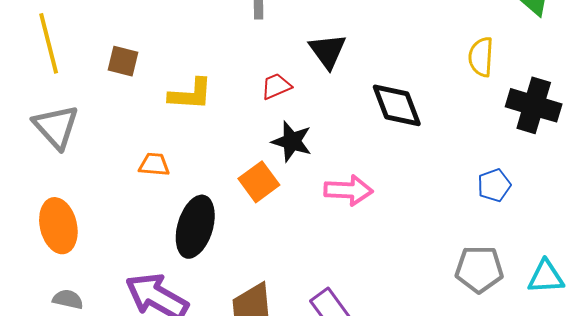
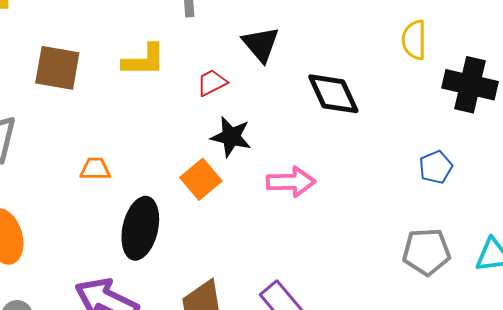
brown square: (123, 61) -> (57, 68), size x1.5
yellow L-shape: (191, 94) -> (144, 60), moved

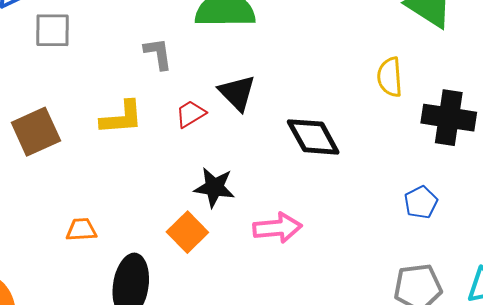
brown square: (57, 68) -> (36, 132), turned -30
red trapezoid: (212, 83) -> (191, 114), moved

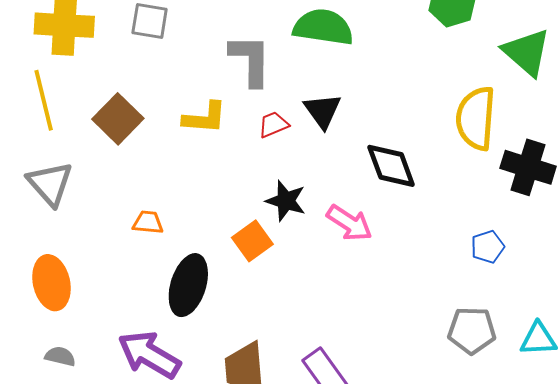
gray L-shape: (158, 54) -> (250, 60), size x1.6
yellow semicircle: (390, 77) -> (476, 118), size x1.6
brown square: (36, 132) -> (118, 119), turned -30
pink arrow: (277, 228) -> (349, 223), moved, turned 30

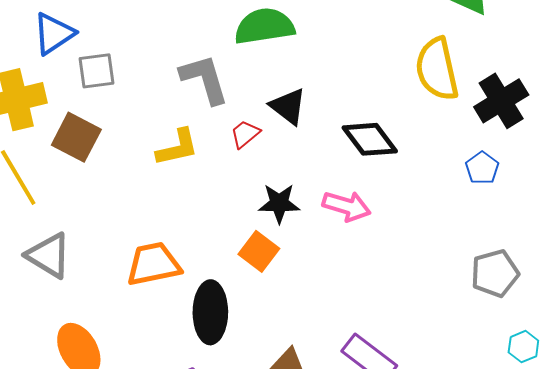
brown square: (118, 119) -> (76, 137), moved
black cross: (528, 167) -> (501, 101), turned -32
orange trapezoid: (148, 222) -> (154, 264), size x1.8
blue pentagon: (488, 247) -> (482, 168), moved

